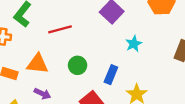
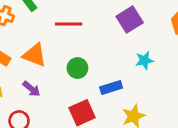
blue rectangle: (111, 75) -> (111, 88), turned 36

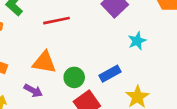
orange triangle: (34, 55) -> (44, 62), moved
green circle: (77, 68) -> (74, 77), moved

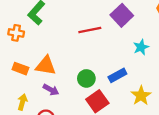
red line: (56, 21) -> (90, 30), moved
orange triangle: (44, 62) -> (46, 66), moved

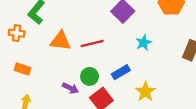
red line: (90, 30) -> (92, 44), moved
orange triangle: (46, 66) -> (60, 41), moved
purple arrow: (51, 90) -> (70, 88), moved

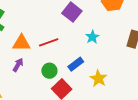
purple arrow: (70, 88) -> (18, 65), moved, turned -80

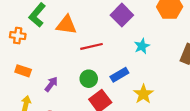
orange triangle: (21, 43) -> (66, 25), moved
purple arrow: (18, 65) -> (51, 84), moved

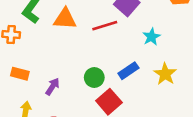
red line: (92, 46) -> (105, 26), moved
yellow star: (143, 94) -> (165, 74), moved

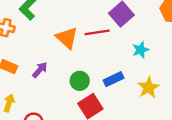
orange triangle: (65, 19) -> (67, 38), moved, turned 30
purple arrow: (53, 87) -> (40, 70), moved

